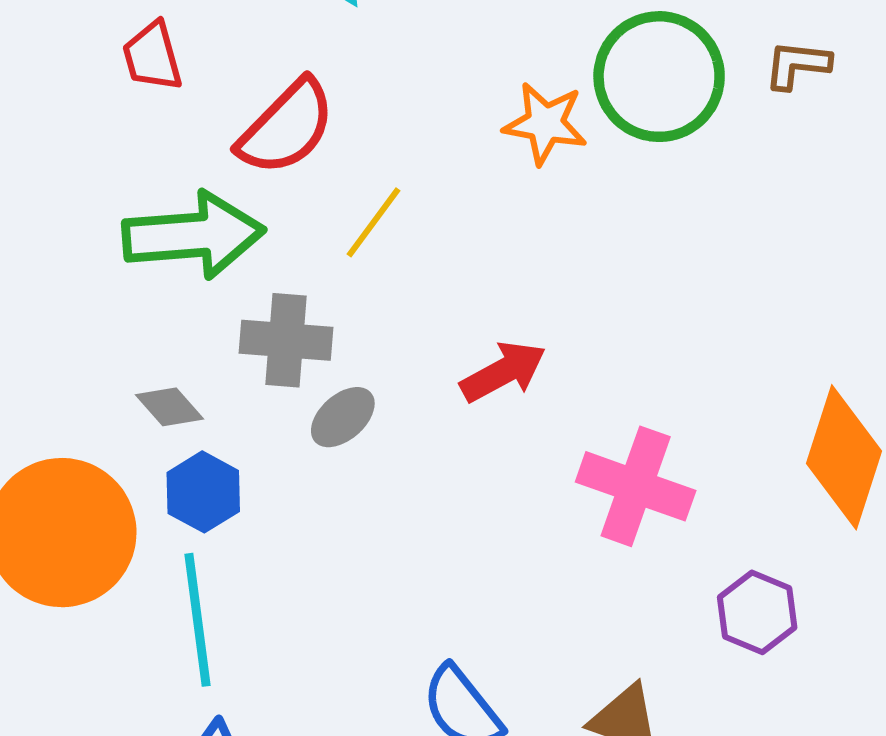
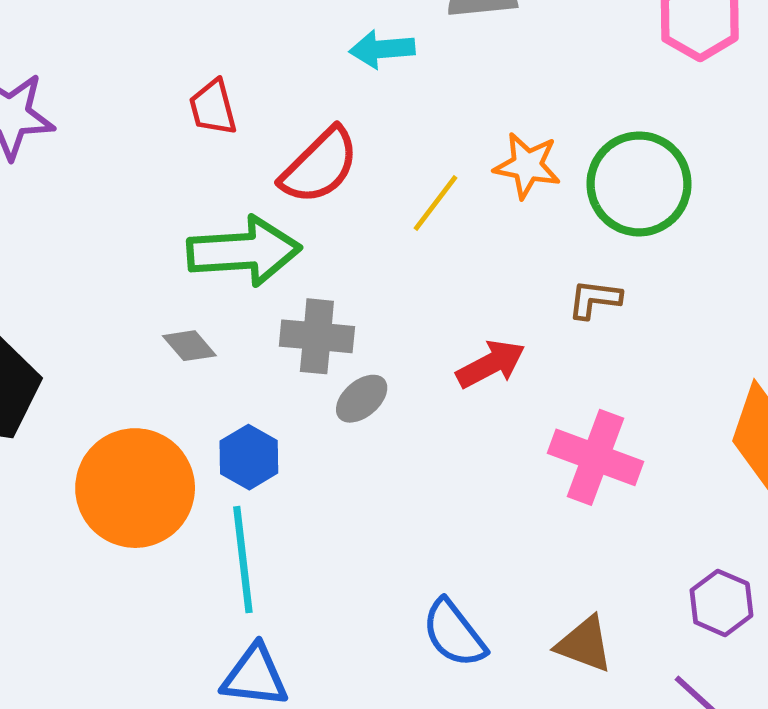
brown L-shape: (797, 65) -> (595, 299), moved
green circle: (659, 77) -> (639, 184), moved
yellow line: (373, 222) -> (435, 203), moved
gray diamond: (170, 407) -> (189, 346), moved
purple hexagon: (757, 612) -> (721, 603), moved

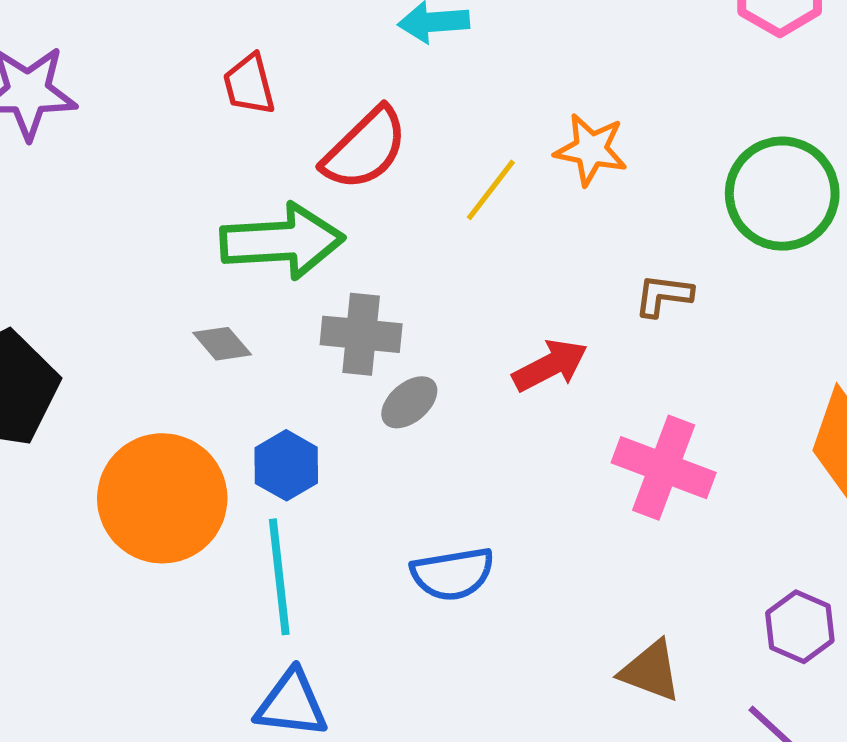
green circle: (639, 184) -> (782, 194), moved
blue semicircle: (454, 633) -> (453, 574), moved, turned -62

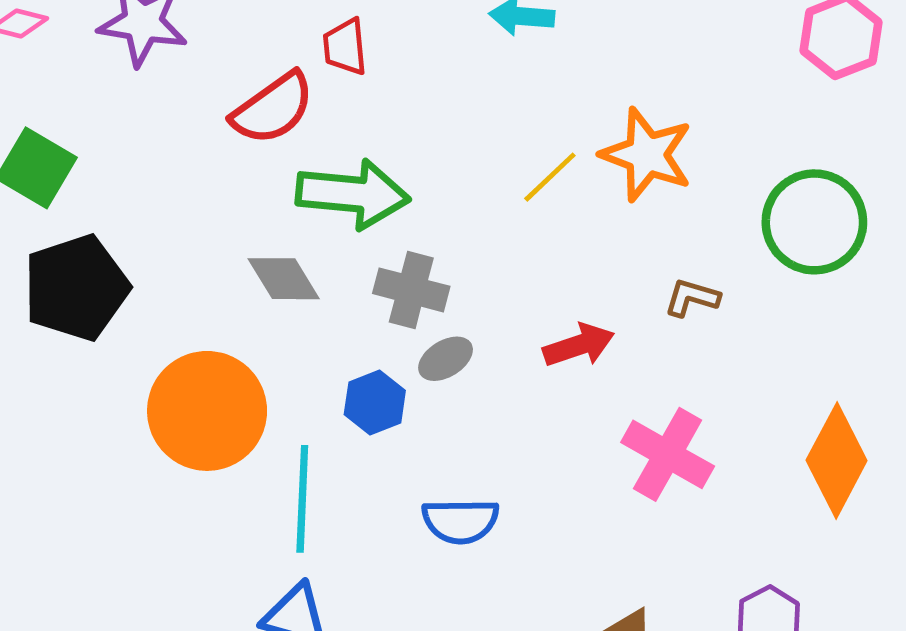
red semicircle: (365, 149) -> (273, 108), moved
orange star: (591, 150) -> (647, 155), size x1.4
gray diamond: (222, 344) -> (284, 279), size x1.4
blue hexagon: (286, 465) -> (375, 402), moved

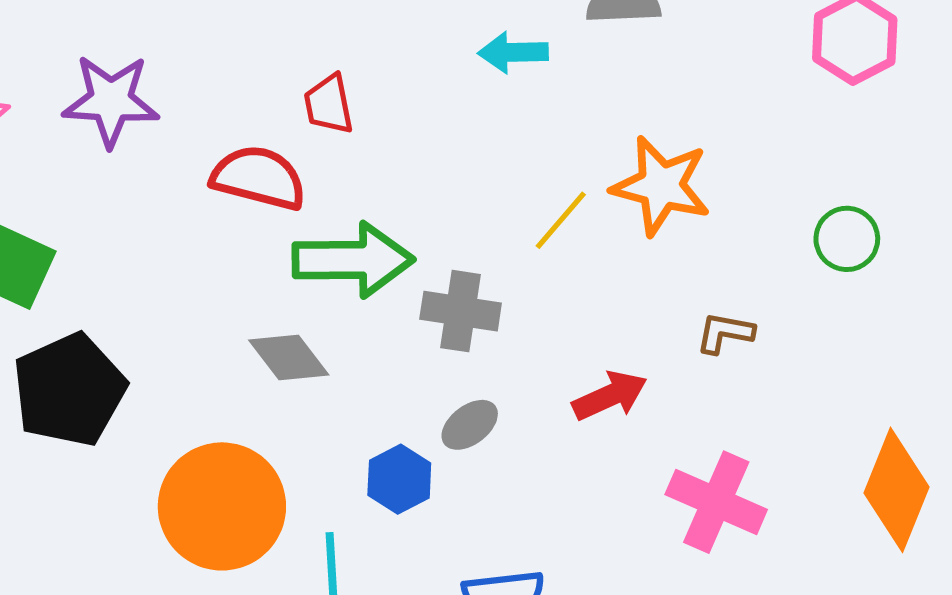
red semicircle: (273, 108) -> (259, 178), turned -124
green circle: (814, 222) -> (847, 239), size x0.6
gray cross: (411, 290) -> (461, 311), moved

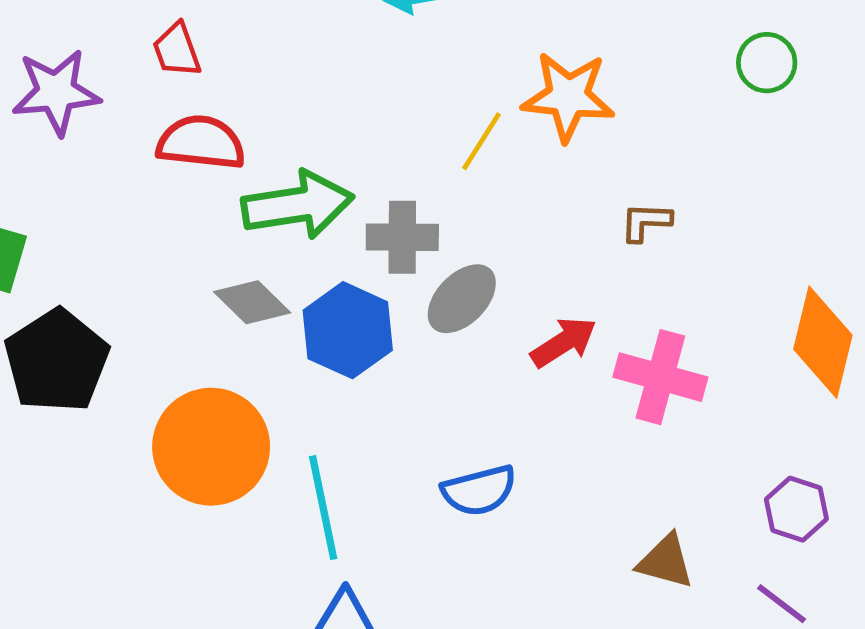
red trapezoid: (329, 104) -> (177, 50), moved
green circle: (847, 239) -> (767, 63), moved
red arrow: (610, 396) -> (564, 342), moved
gray ellipse: (470, 425) -> (462, 299), moved, size x1.4
blue hexagon: (399, 479) -> (348, 330), moved, size x1.5

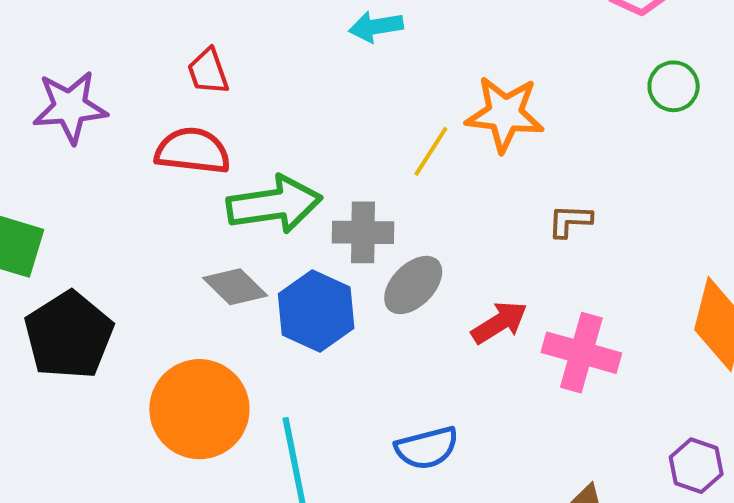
red trapezoid: (177, 50) -> (208, 71), moved

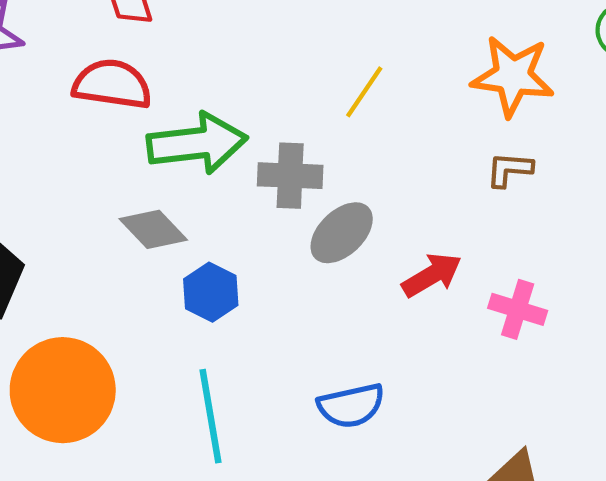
orange star: (505, 114) -> (513, 76), moved
blue hexagon: (316, 311) -> (211, 292), moved, size x0.7
pink cross: (581, 353) -> (518, 309), size x0.7
orange circle: (199, 409) -> (63, 390), moved

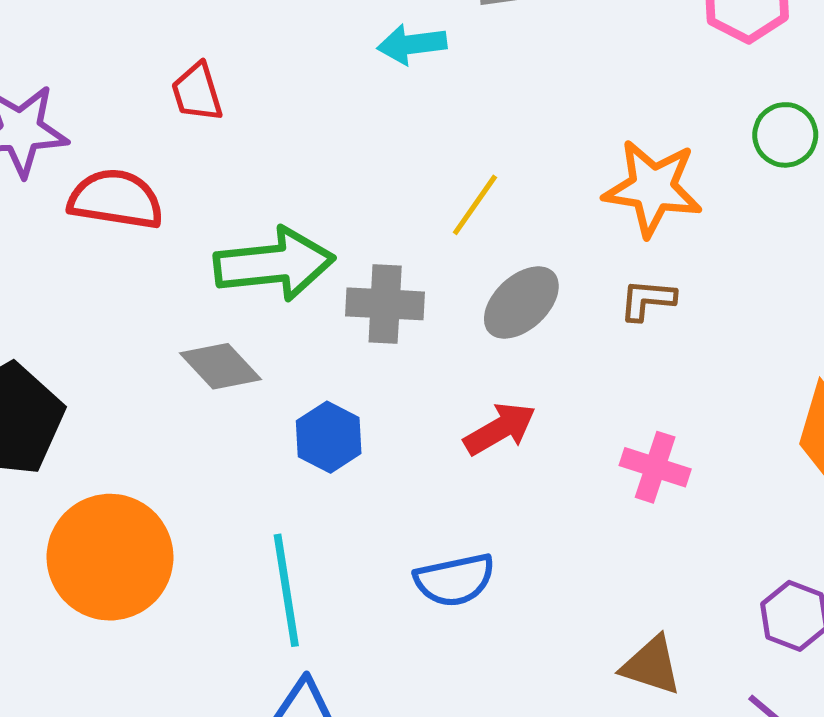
red semicircle: (112, 84) -> (116, 199), moved
gray ellipse: (342, 233) -> (521, 303), moved
red arrow: (432, 275) -> (500, 429), moved
blue hexagon: (211, 292) -> (329, 437), moved

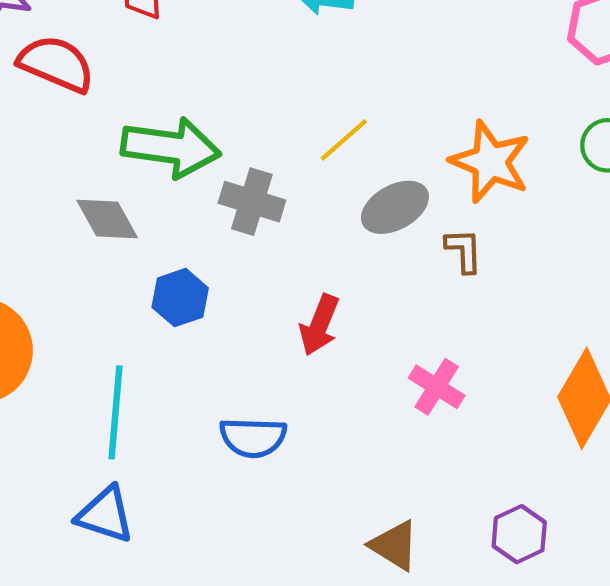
brown L-shape: (647, 300) -> (464, 251), turned 69
gray ellipse: (521, 303) -> (395, 207), moved
red arrow: (500, 429) -> (319, 325), turned 128

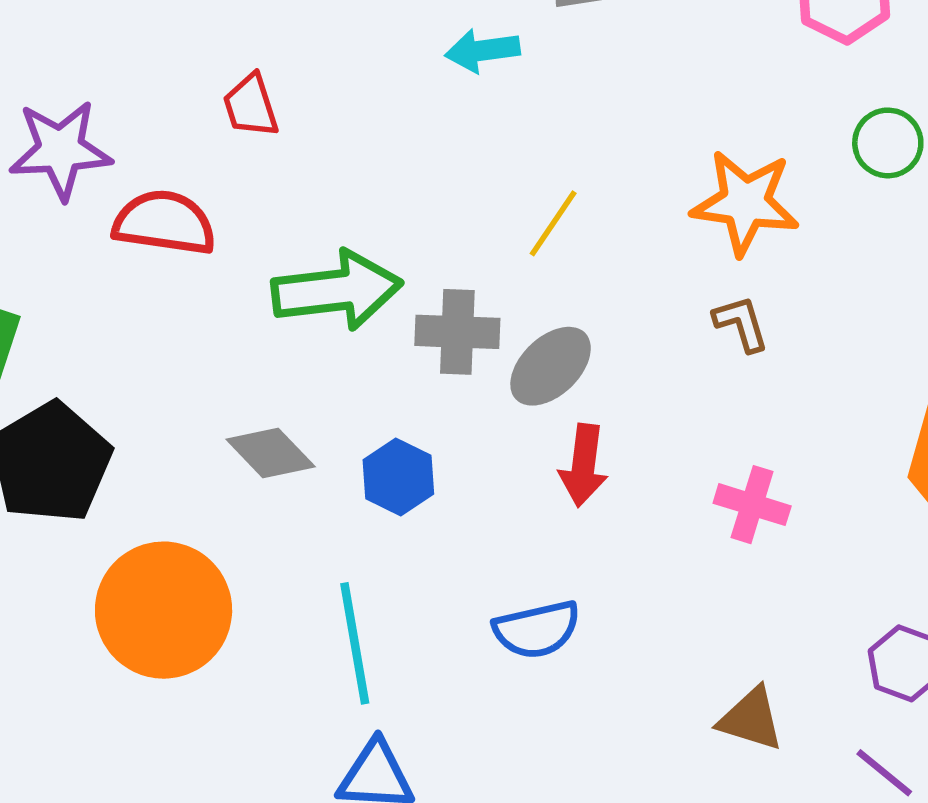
gray ellipse: (395, 207) -> (551, 366), moved
gray diamond: (107, 219) -> (271, 453), moved

